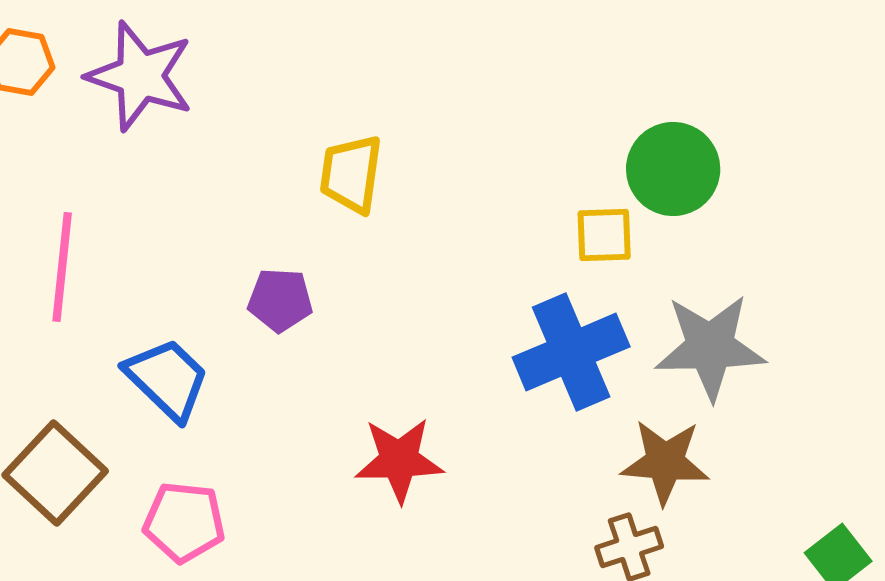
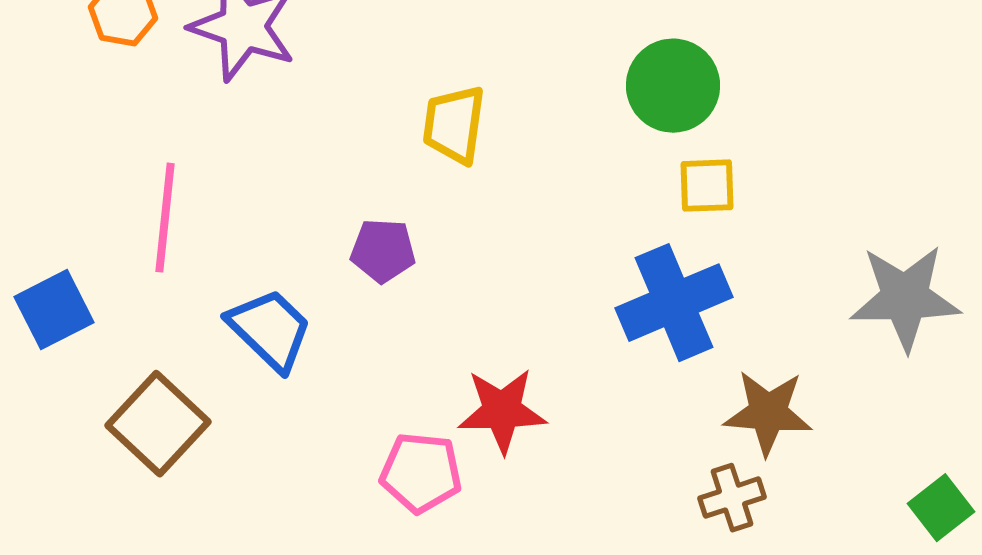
green circle: (673, 169) -> (673, 86), moved
gray star: (710, 347) -> (905, 298), moved
pink pentagon: (184, 522) -> (421, 473), moved

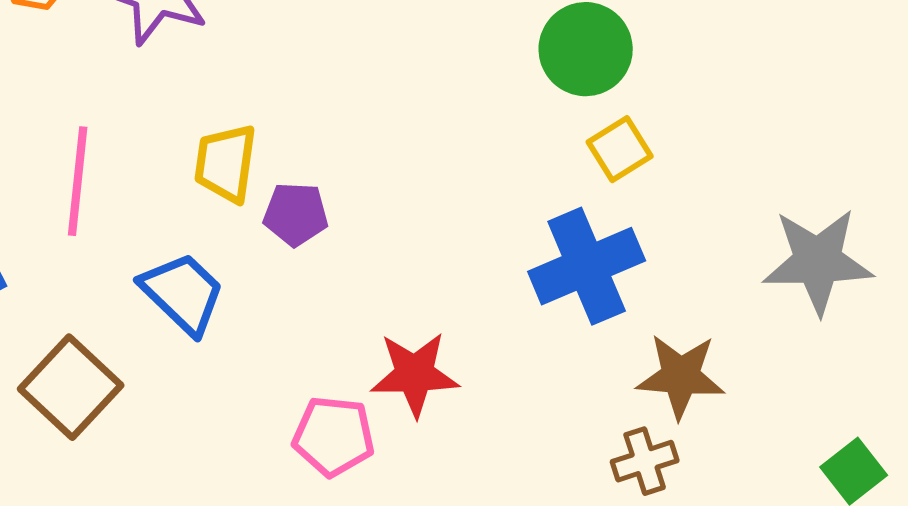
yellow trapezoid: (454, 125) -> (226, 163), moved
yellow square: (707, 186) -> (620, 149), turned -30

